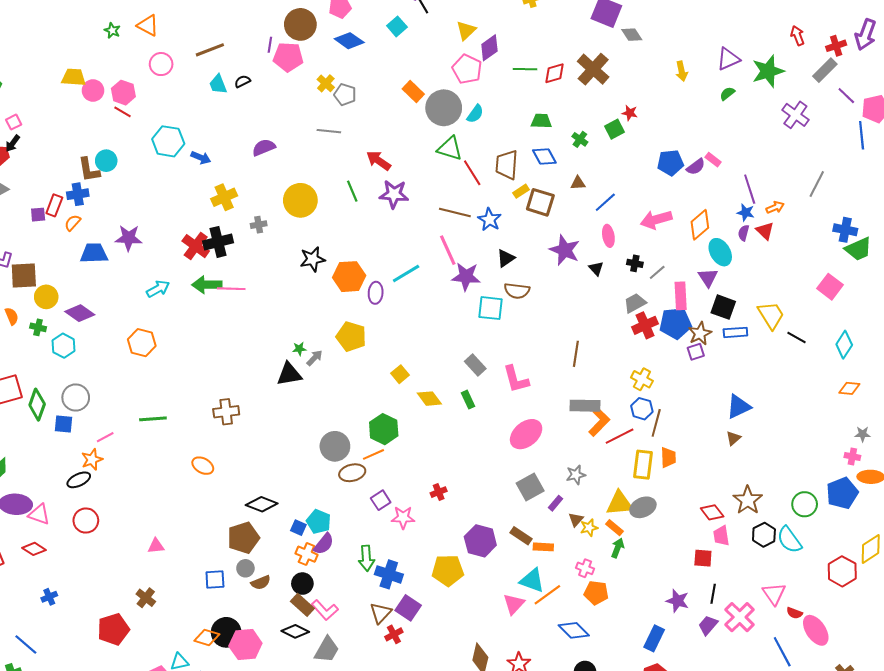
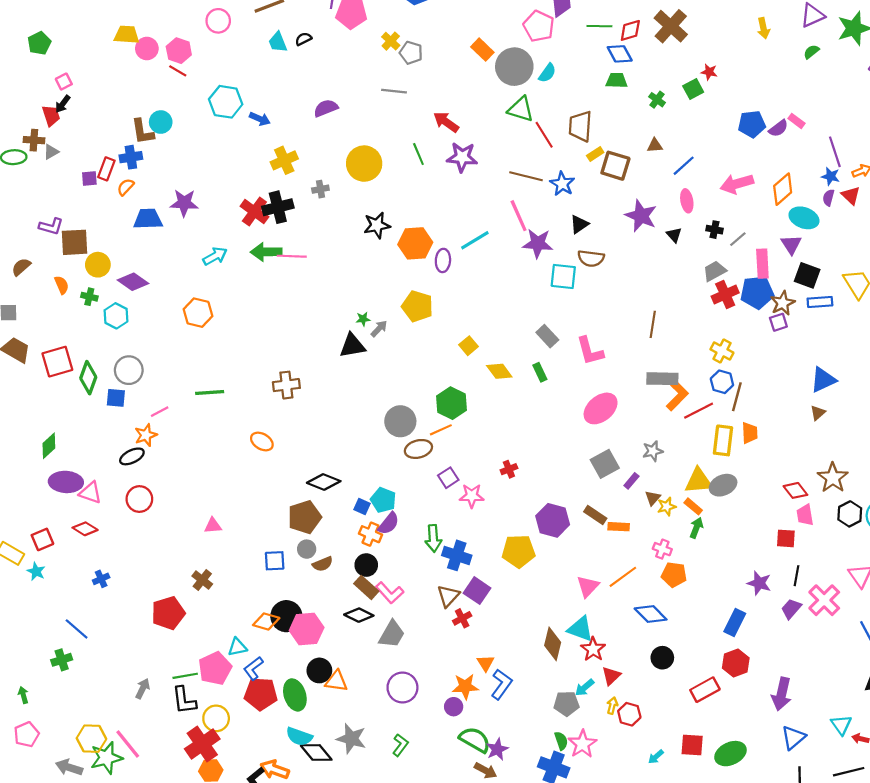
blue diamond: (544, 157) -> (620, 54), moved
cyan ellipse: (720, 252) -> (804, 218), turned -40
cyan triangle: (532, 581) -> (580, 629), moved

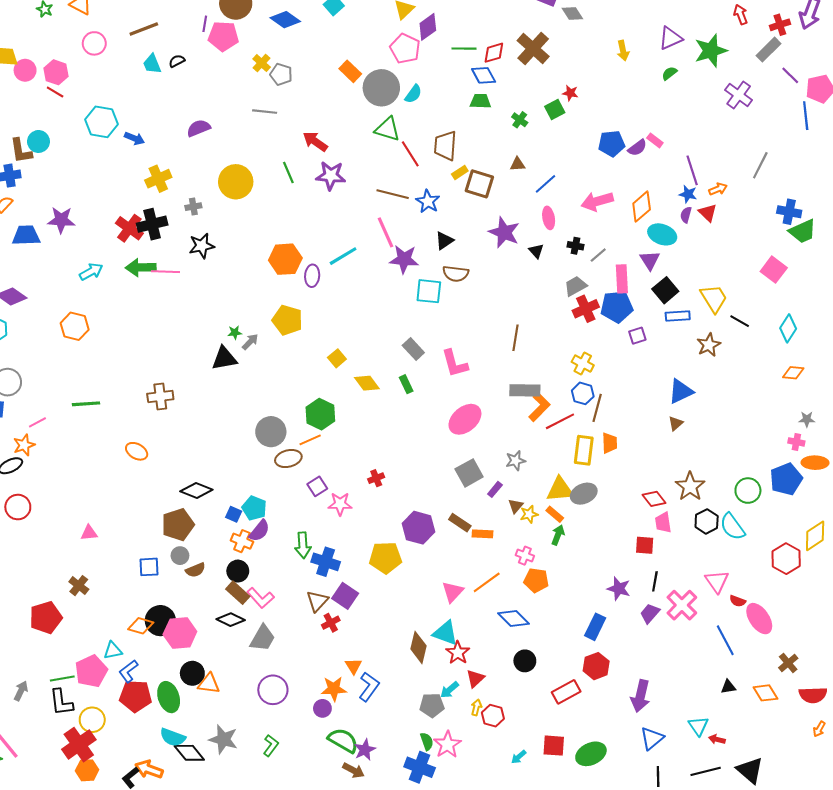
black star: (377, 225) -> (202, 246), moved
black square: (807, 275) -> (665, 290), turned 30
brown star: (783, 303) -> (709, 345), moved

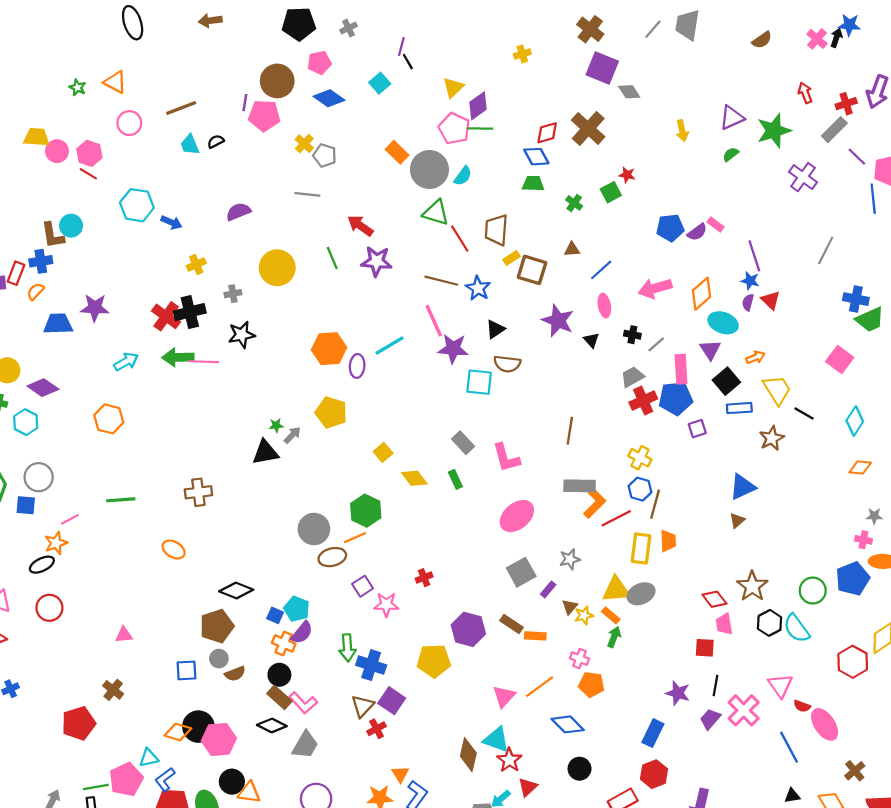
green line: (464, 49) -> (480, 128), moved
yellow cross: (158, 179) -> (196, 265), size x0.7
orange arrow: (718, 189) -> (755, 357), moved

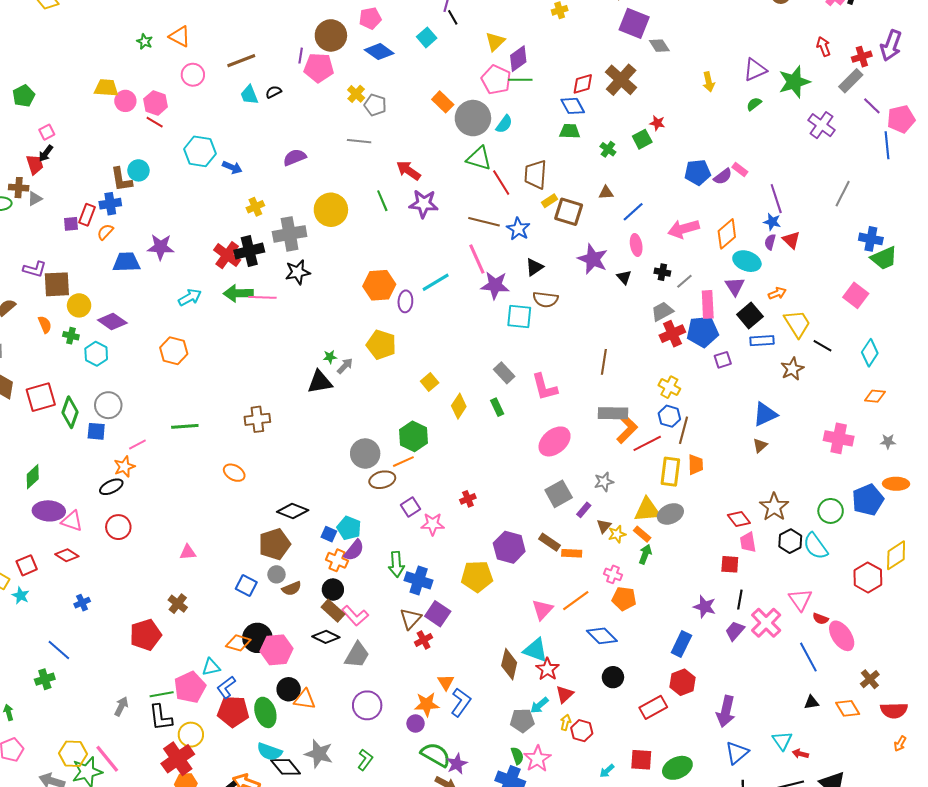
gray cross: (233, 294) -> (290, 234), size x2.0
yellow diamond: (414, 478) -> (459, 406), turned 70
pink cross: (863, 540) -> (839, 438), moved, size x1.8
blue square: (187, 670) -> (246, 585), turned 30

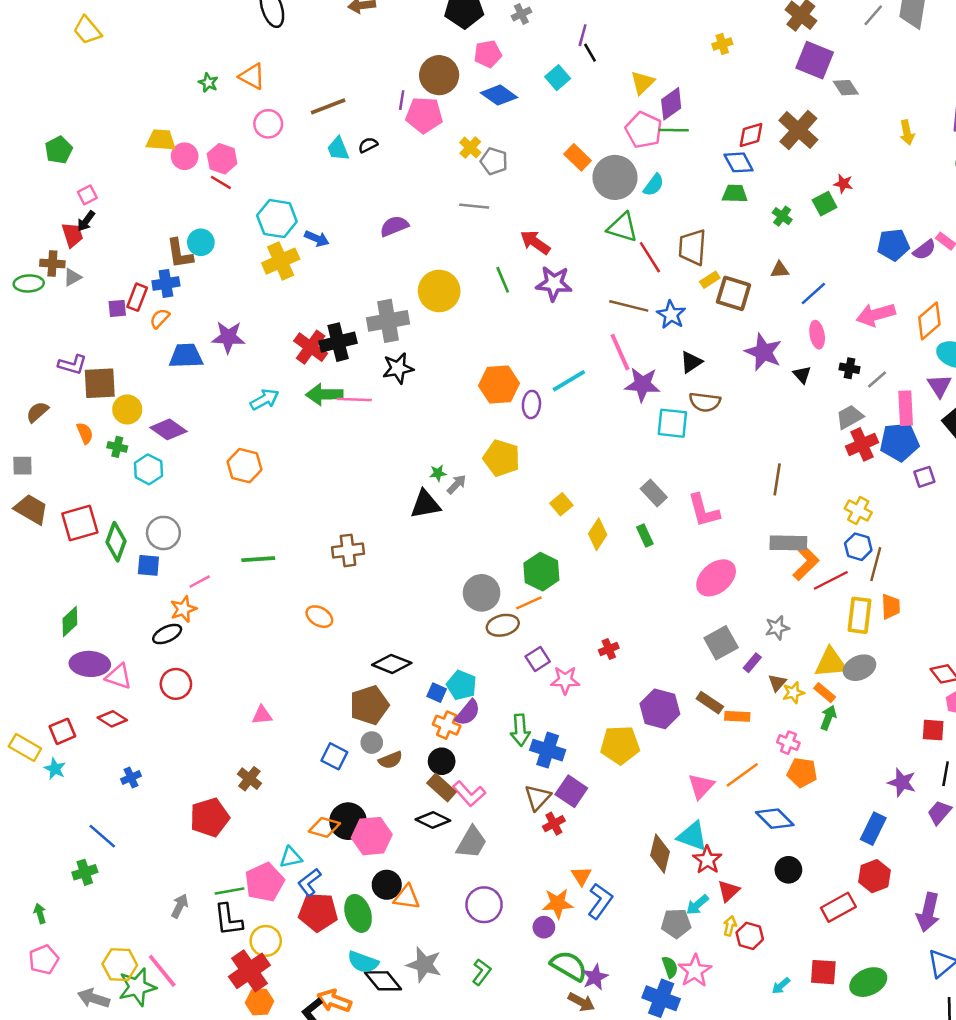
yellow cross: (255, 207) -> (281, 261), moved, size x1.6

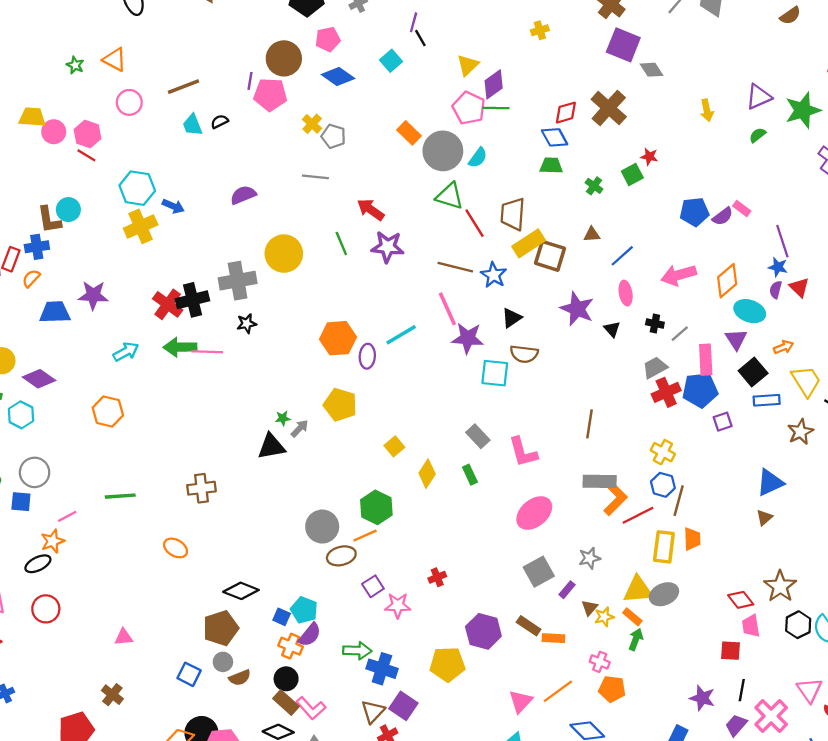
yellow rectangle: (710, 280) -> (529, 243), size x1.8
black star: (398, 368) -> (247, 323), size x0.7
green arrow: (520, 730) -> (357, 651), turned -84

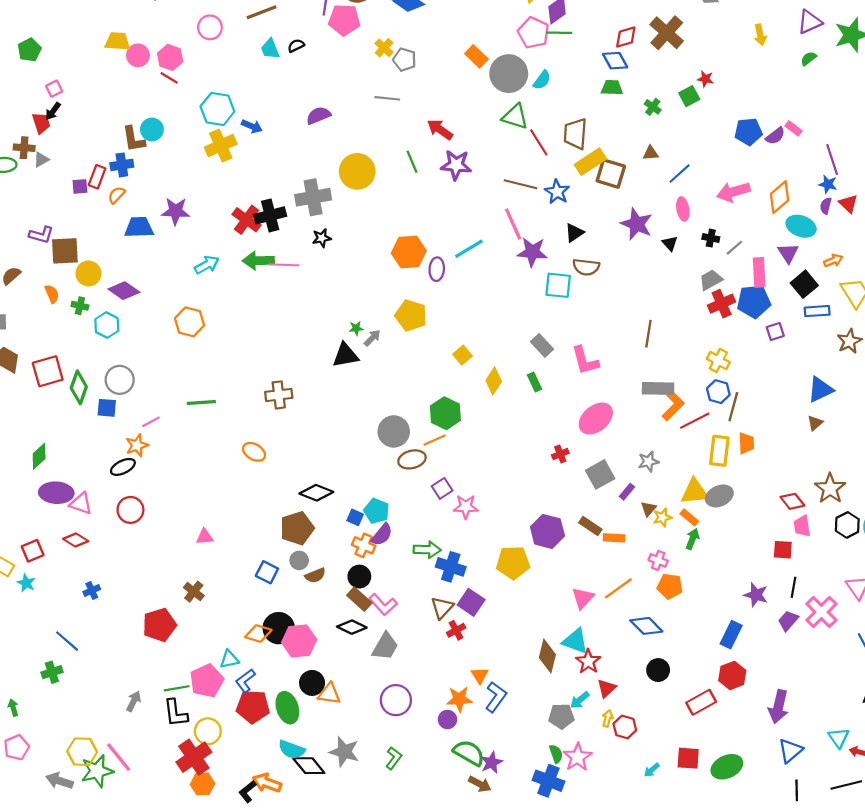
red cross: (437, 577) -> (560, 454), moved

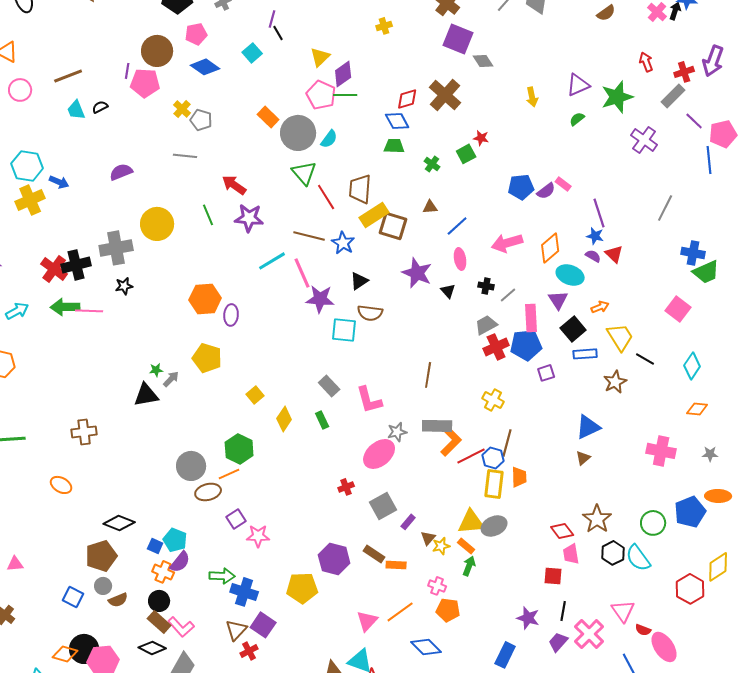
green triangle: (515, 117) -> (304, 173), turned 32
purple semicircle: (826, 206) -> (593, 256), turned 105
cyan line: (469, 249) -> (272, 261), moved
blue hexagon: (718, 392) -> (493, 458), moved
gray star: (648, 462) -> (397, 432), moved

